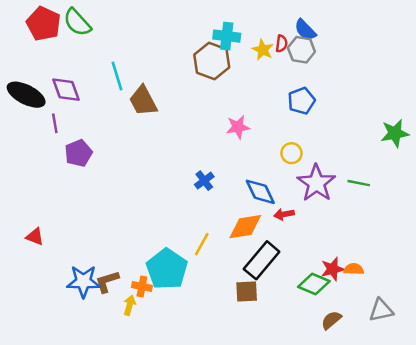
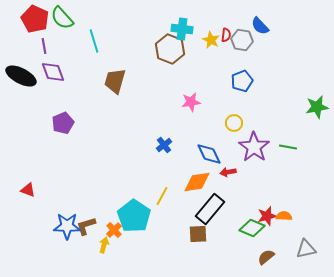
blue semicircle: (305, 30) -> (260, 26), moved
cyan line: (117, 76) -> (94, 41), moved
brown trapezoid: (143, 101) -> (115, 81), turned 44
purple line: (55, 123) -> (44, 46), moved
orange cross: (142, 286) -> (114, 230), turned 35

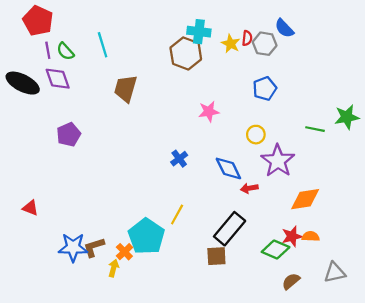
green semicircle: (62, 18) -> (65, 51), moved, size x0.7
green line: (288, 147) -> (315, 129), moved
orange diamond: (197, 182) -> (305, 199), moved

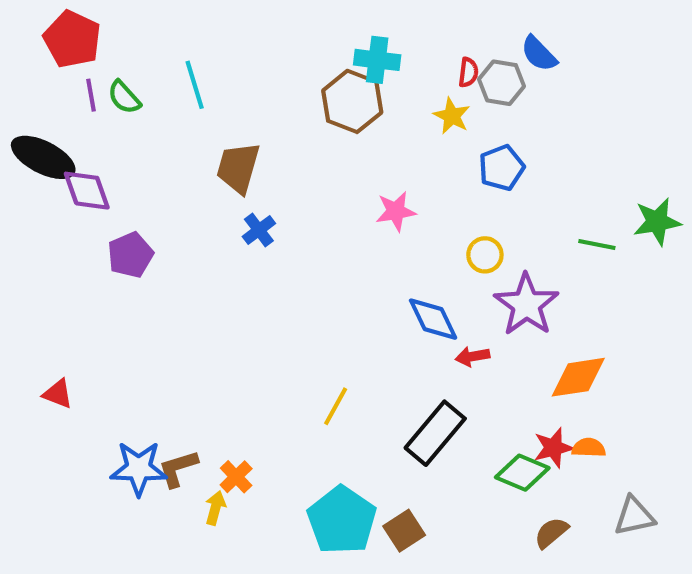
yellow star: (231, 44) -> (452, 116), moved
purple diamond: (58, 79) -> (87, 191), moved
blue cross: (179, 159) -> (259, 230), moved
cyan pentagon: (146, 236) -> (342, 520), moved
brown square: (216, 256) -> (404, 531), moved, turned -30

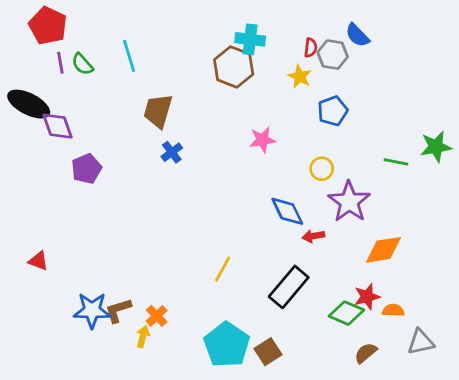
orange semicircle: (589, 448) -> (393, 310), moved

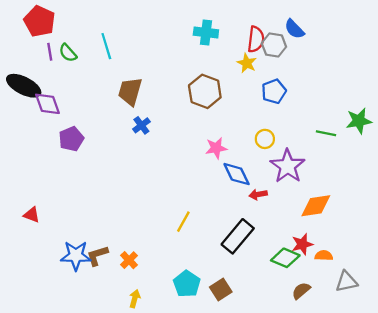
red semicircle: (311, 48) -> (256, 39), size x1.6
brown hexagon: (234, 67) -> (205, 91), moved
pink star: (263, 140) -> (216, 148), moved
yellow arrow: (143, 336) -> (135, 299), moved
cyan pentagon: (227, 345) -> (187, 284), size x0.7

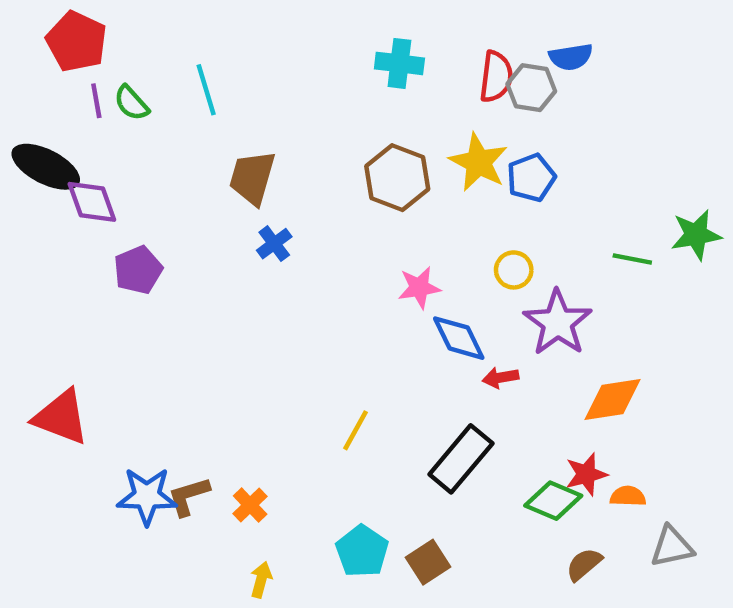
blue semicircle: (294, 29) -> (571, 57), turned -55
yellow star: (247, 63) -> (479, 162), moved, size x1.5
red triangle: (32, 215) -> (61, 417), size x1.8

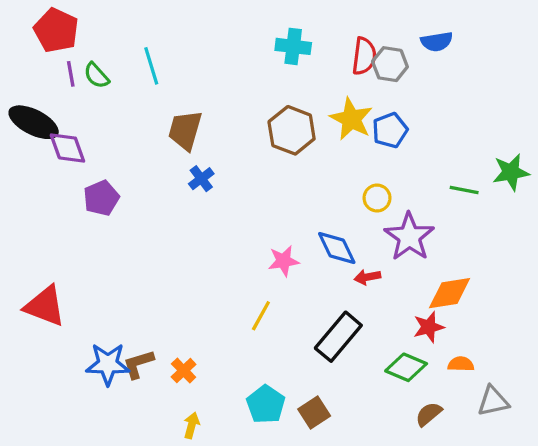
blue semicircle: (571, 57) -> (437, 42), moved
pink star: (419, 288) -> (284, 261), moved
red star: (586, 474) -> (429, 327), moved

